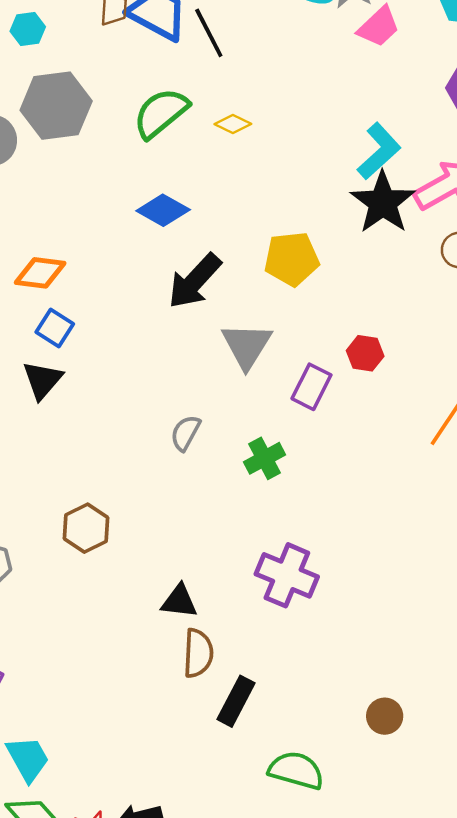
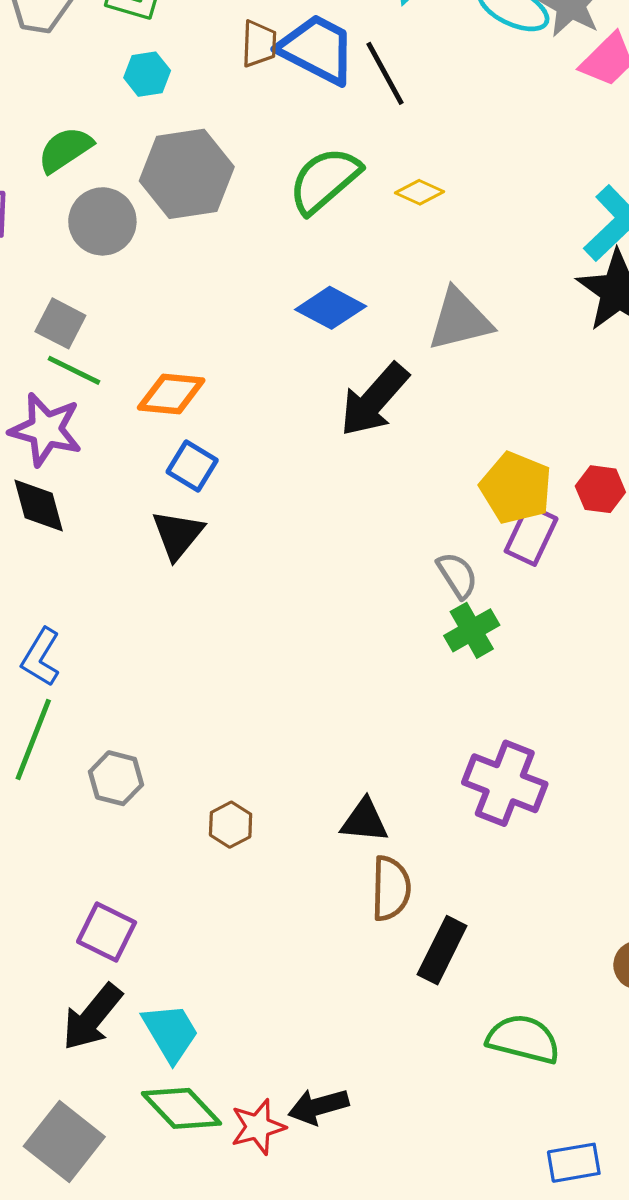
yellow pentagon: (292, 259) -> (516, 488), moved, turned 30
gray triangle: (247, 346) -> (460, 320), moved, turned 46
gray semicircle: (185, 433) -> (457, 575), moved, turned 120
brown hexagon: (86, 528) -> (231, 825), moved, size x0.7

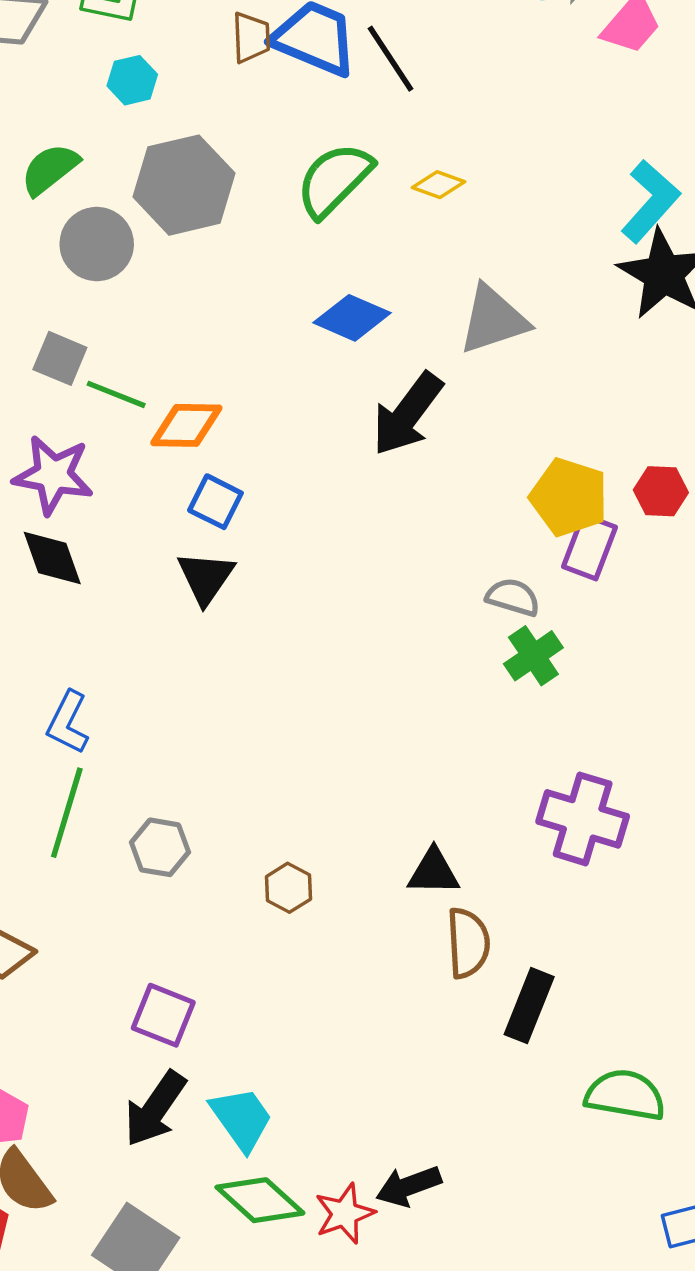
green line: (74, 370) -> (116, 394), moved
gray semicircle: (457, 575) -> (513, 597), turned -36

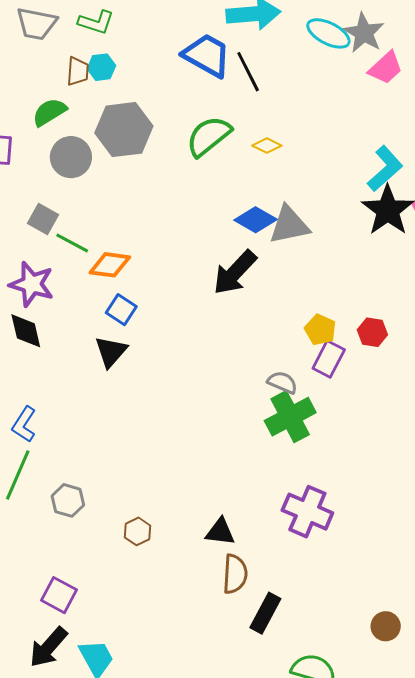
brown trapezoid: (251, 37) -> (78, 71), moved
blue diamond: (352, 318) -> (256, 220), moved
yellow pentagon: (569, 497) -> (320, 330), size x0.7
green cross: (533, 656) -> (290, 417), size x1.5

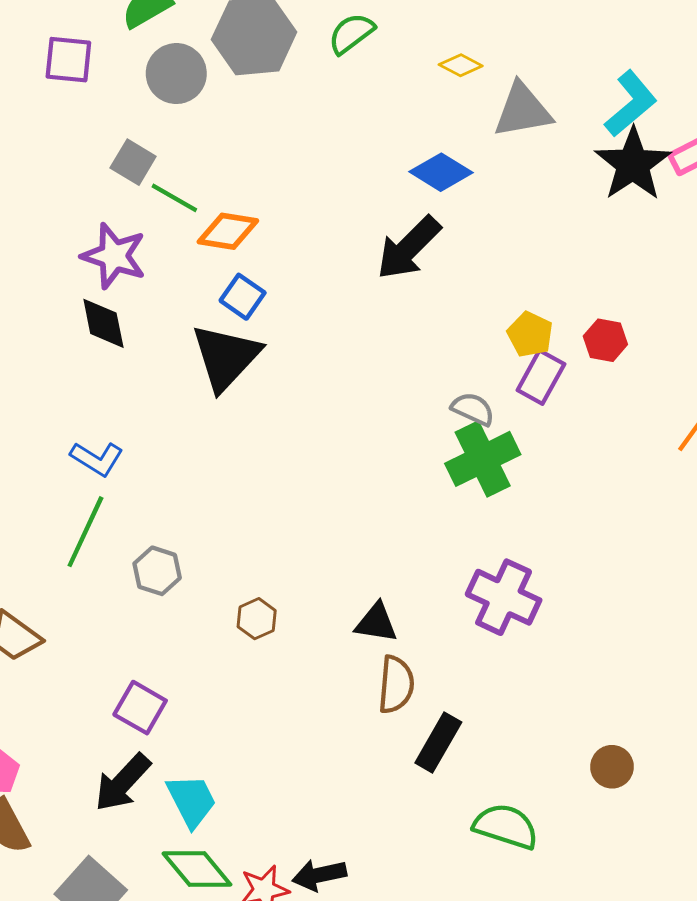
green semicircle: (209, 136) -> (351, 33), moved, size x0.7
gray triangle: (289, 225) -> (523, 110), moved
black triangle: (111, 352) -> (226, 357), size x1.5
blue L-shape: (24, 424) -> (97, 459), turned -93

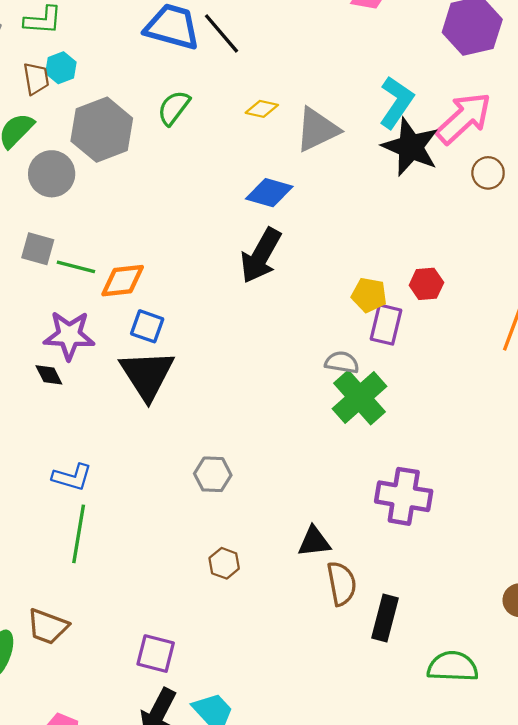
purple star: (114, 256) -> (69, 335), moved
black diamond: (103, 323) -> (49, 375), size x0.7
gray hexagon: (157, 571) -> (213, 474), moved

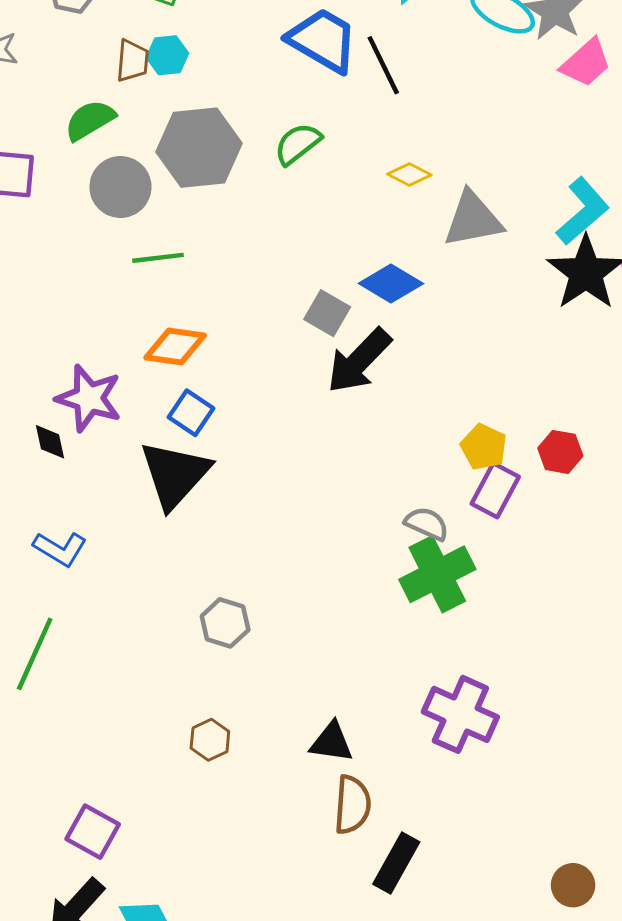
gray square: (38, 249) -> (327, 313), moved
green line: (76, 267) -> (158, 258), moved, turned -36
blue L-shape: (72, 477) -> (60, 549), moved

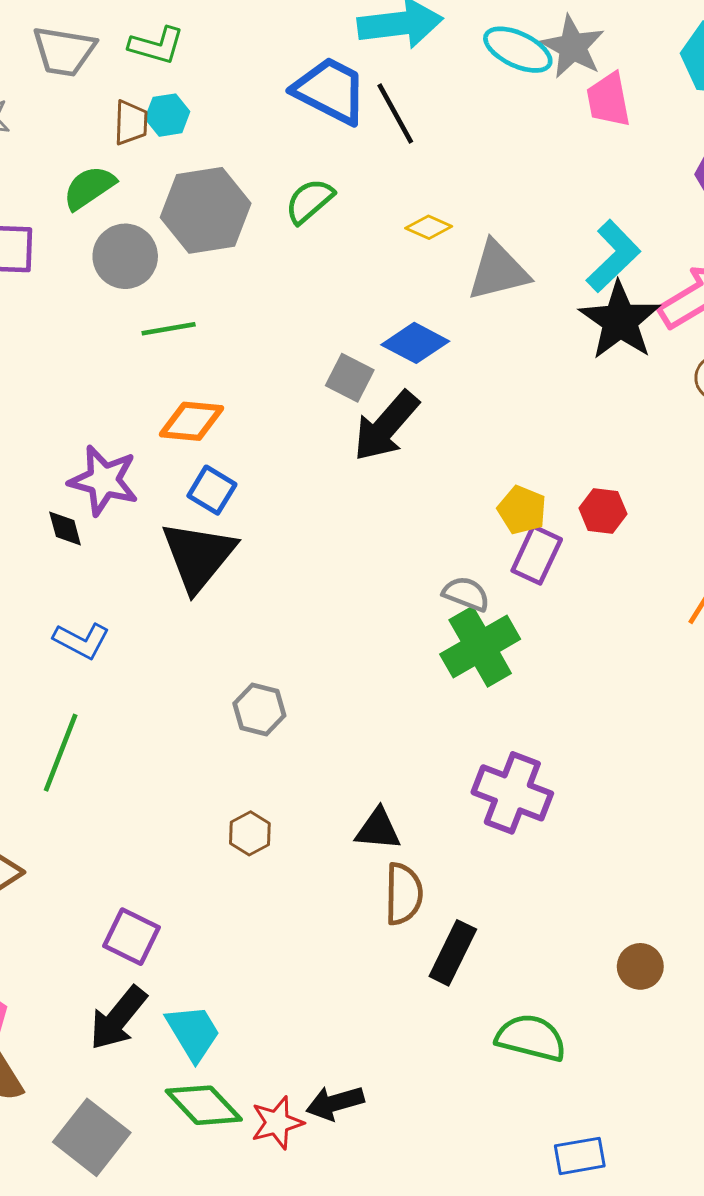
pink trapezoid: (586, 63) -> (608, 100), turned 124

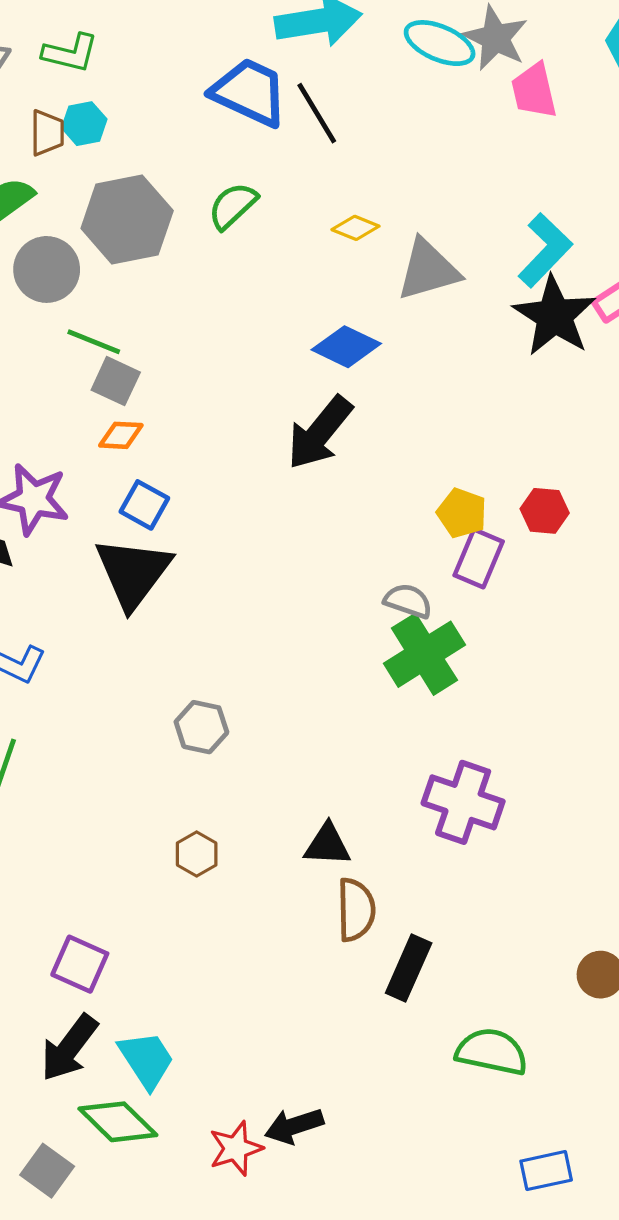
green line: (169, 329) -> (94, 342), turned 34
gray square: (350, 378) -> (116, 381), moved
orange diamond: (192, 421) -> (121, 435), size x0.7
green diamond: (204, 1105) -> (118, 1122), moved
gray square: (92, 1137) -> (47, 1171), size x0.7

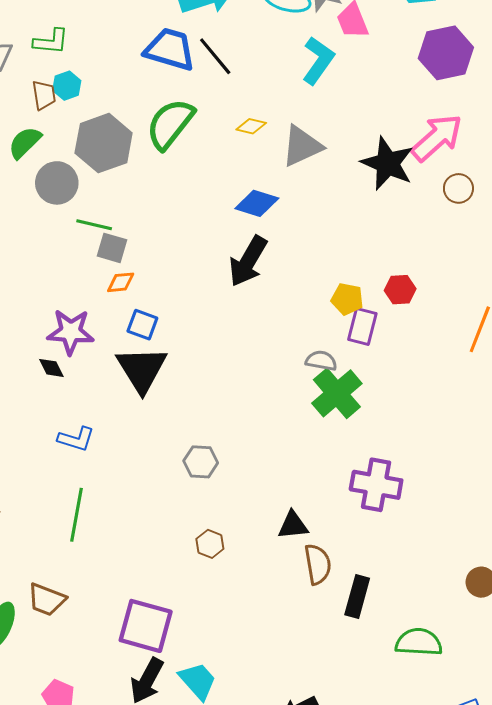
green semicircle: (233, 206) -> (170, 124), size x1.6
cyan L-shape: (545, 250) -> (318, 60), moved
purple square: (80, 964) -> (146, 626), size x1.5

